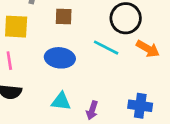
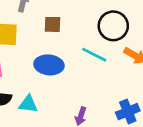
cyan triangle: (61, 101) -> (28, 104), moved
blue cross: (140, 106) -> (128, 112), turned -30

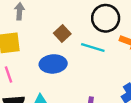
brown square: (53, 24) -> (62, 34), moved, turned -35

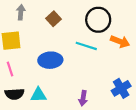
brown square: (62, 34) -> (54, 19), moved

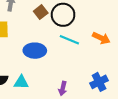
black circle: (98, 20) -> (63, 15), moved

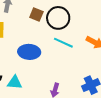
brown square: (41, 12) -> (36, 14), turned -32

